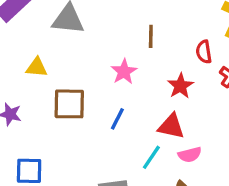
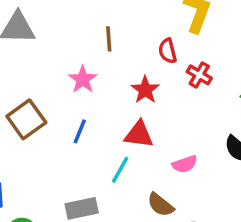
brown square: (69, 104) -> (26, 119), turned -32
pink semicircle: (190, 155) -> (185, 164), moved

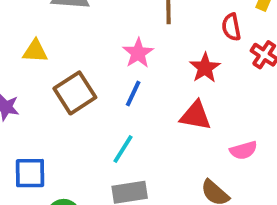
blue line: (80, 131) -> (133, 93), moved
cyan line: (120, 170) -> (123, 149), moved

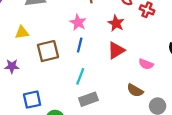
brown square: (75, 93) -> (48, 51), turned 30
red triangle: (196, 116) -> (116, 50), turned -30
pink semicircle: (243, 150) -> (146, 64), turned 48

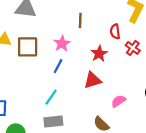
brown square: (48, 51) -> (28, 47), moved
pink semicircle: (146, 64) -> (118, 101), turned 112

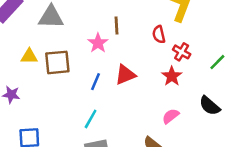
pink star: (62, 44) -> (98, 43), moved
red star: (99, 54) -> (172, 76), moved
red triangle: (93, 80) -> (125, 75), moved

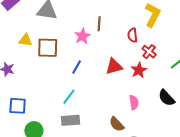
red triangle: (125, 75) -> (114, 66), moved
pink semicircle: (171, 116) -> (134, 102), turned 112

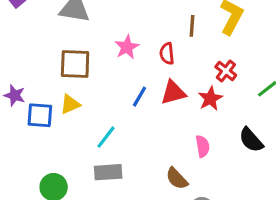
brown line: (99, 24) -> (192, 26), moved
red semicircle: (132, 35) -> (167, 54), moved
yellow triangle: (25, 40) -> (70, 104), moved, turned -32
blue line: (77, 67) -> (139, 97), moved
blue square: (18, 106) -> (40, 115), moved

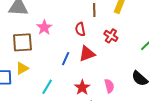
pink star: (127, 47) -> (44, 27), moved
red cross: (226, 71) -> (111, 36), moved
red star: (210, 99) -> (82, 87), moved

